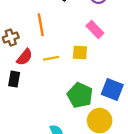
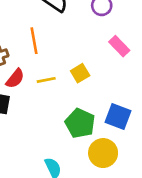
pink rectangle: (95, 29) -> (119, 46), moved
yellow square: (80, 53) -> (80, 73), turned -35

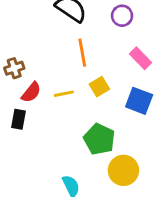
orange line: (34, 41) -> (82, 53), moved
blue square: (118, 116) -> (139, 101), moved

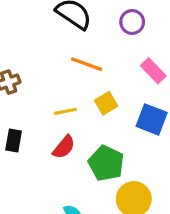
orange line: (82, 53) -> (87, 64), turned -60
red semicircle: (31, 92) -> (64, 147), moved

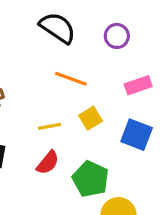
pink rectangle: (153, 71) -> (138, 85), turned -65

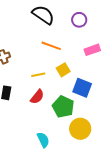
blue square: (137, 135) -> (82, 88), moved

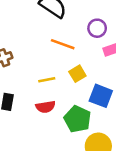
purple circle: (79, 20) -> (97, 28), moved
red semicircle: (37, 97) -> (45, 107), turned 42

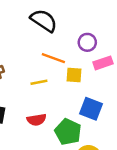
yellow square: (77, 74) -> (74, 75), moved, turned 35
yellow line: (47, 80) -> (39, 82), moved

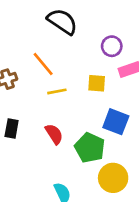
orange line: (53, 58) -> (43, 64), moved, turned 30
red semicircle: (37, 120) -> (54, 134), turned -114

